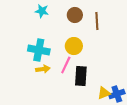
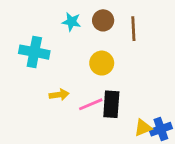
cyan star: (42, 11) -> (71, 22), moved
cyan cross: (39, 50) -> (34, 52), moved
pink line: (66, 65) -> (91, 104), moved, turned 42

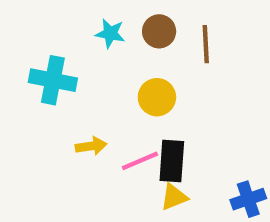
yellow triangle: (143, 128) -> (174, 197), moved

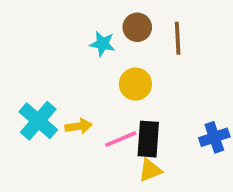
cyan star: (110, 33) -> (102, 44), moved
cyan cross: (53, 80) -> (38, 121), moved, turned 30
blue cross: (248, 199) -> (214, 137), moved

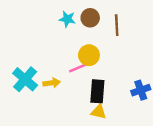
cyan star: (102, 44) -> (67, 19), moved
pink line: (121, 139) -> (79, 67), moved
yellow triangle: (150, 170) -> (99, 112), turned 35

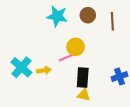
brown circle: (90, 18) -> (88, 15), moved
cyan star: (67, 19) -> (57, 16), size x1.5
brown line: (117, 25) -> (112, 21), moved

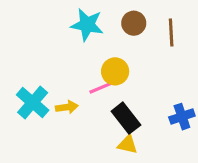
black rectangle: (83, 78) -> (126, 118), turned -42

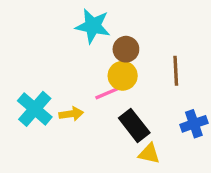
brown circle: (134, 23) -> (126, 49), moved
brown line: (171, 32) -> (176, 71), moved
yellow triangle: (128, 145) -> (149, 154), moved

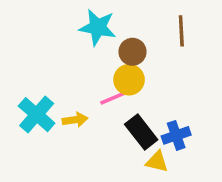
brown line: (176, 71) -> (181, 31), moved
blue cross: (194, 124) -> (176, 135), moved

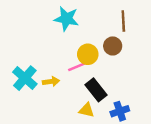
brown circle: (132, 52) -> (113, 46), moved
blue cross: (176, 135) -> (120, 111), moved
yellow triangle: (157, 162) -> (87, 110), moved

